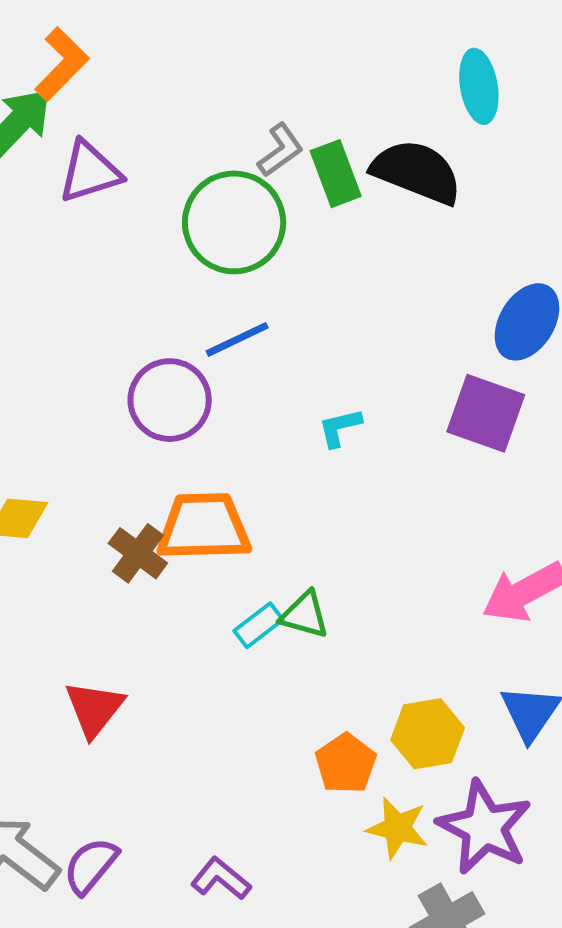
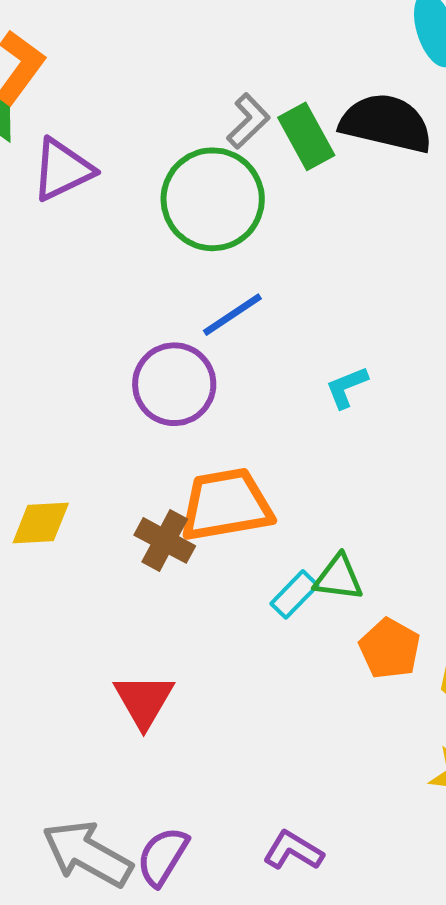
orange pentagon: (346, 764) -> (390, 649), moved

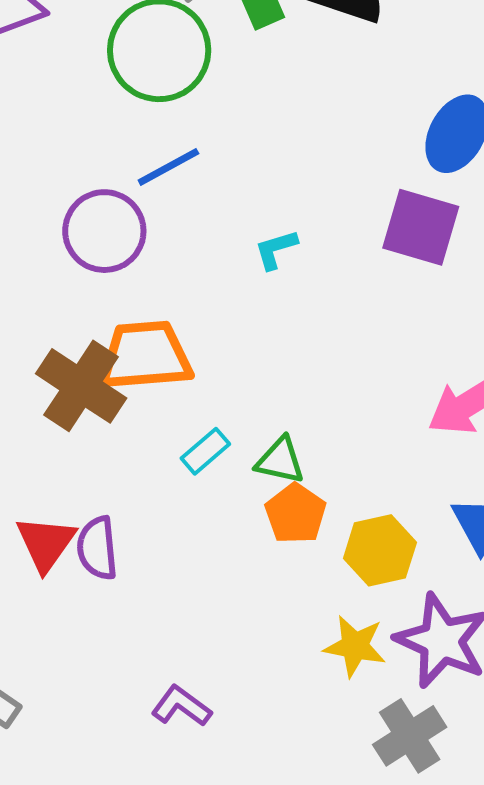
brown cross: (165, 540) -> (81, 386), size x1.5
green triangle: (338, 578) -> (280, 460), moved
purple semicircle: (163, 856) -> (97, 548), moved, turned -42

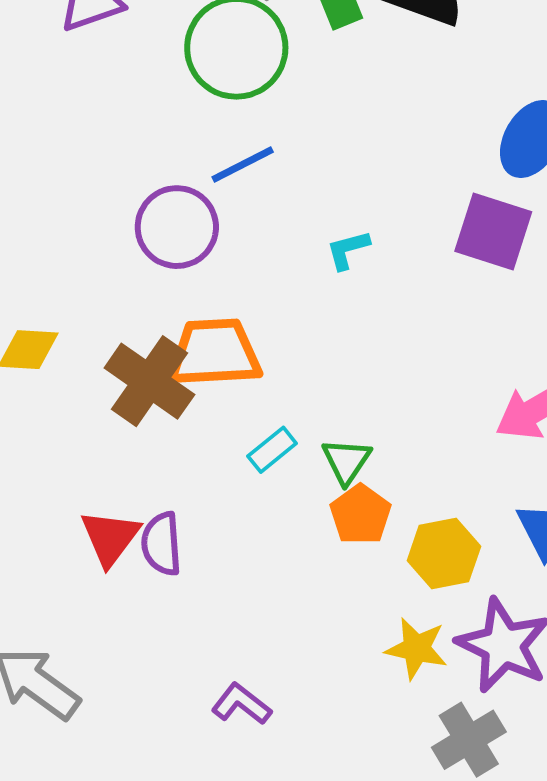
green triangle: (280, 460) -> (347, 461), turned 50

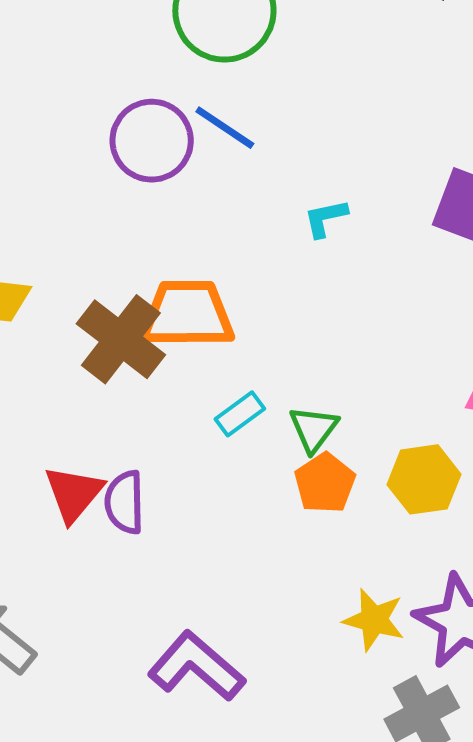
blue line: (243, 165) -> (225, 128), turned 58
purple circle: (177, 227) -> (152, 141), moved
yellow hexagon: (444, 553) -> (424, 479), moved
purple L-shape: (241, 704) -> (196, 666), size x1.6

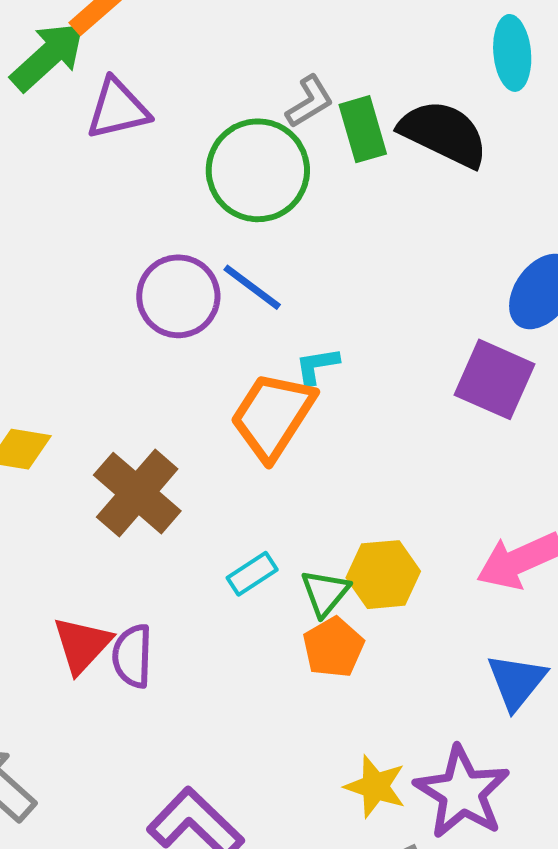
cyan L-shape: (326, 218) -> (317, 366), moved
orange trapezoid: (187, 314) -> (273, 416), moved, turned -60
yellow hexagon: (424, 479) -> (383, 575), moved

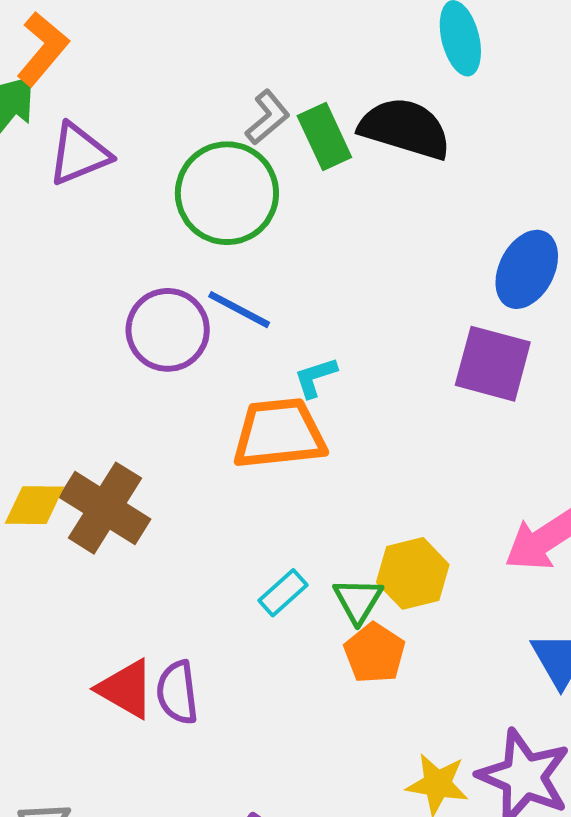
orange trapezoid: (273, 416) -> (279, 434), turned 60
brown cross: (137, 493) -> (105, 508), moved
red triangle: (82, 645) -> (126, 689), turned -34

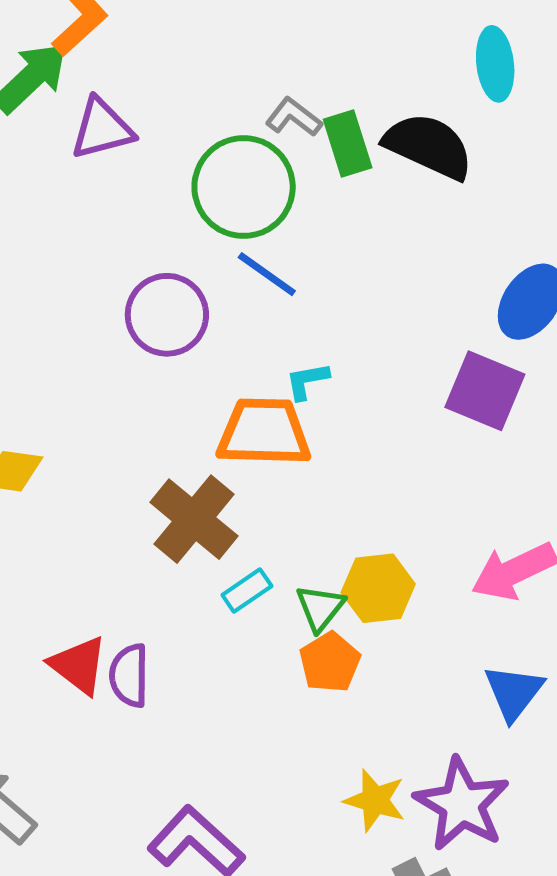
gray L-shape: (268, 117) -> (294, 117), turned -110
blue line: (239, 310) -> (267, 274), moved
brown cross: (105, 508) -> (194, 519), moved

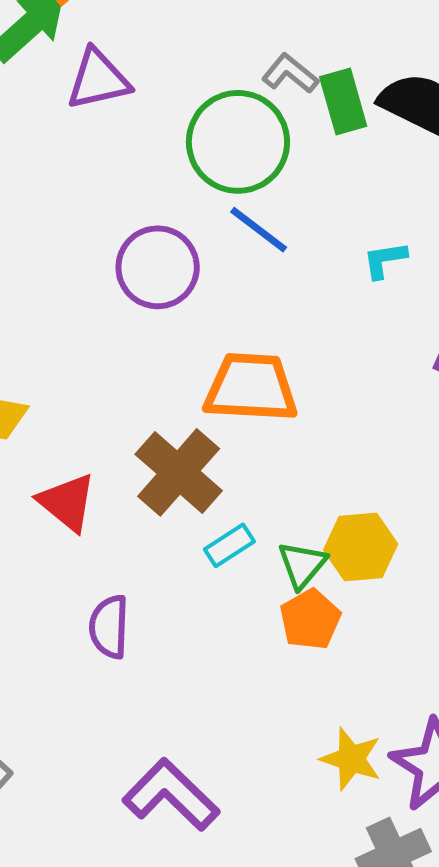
cyan L-shape: (307, 381) -> (385, 260), moved
red triangle: (79, 665) -> (67, 502), moved

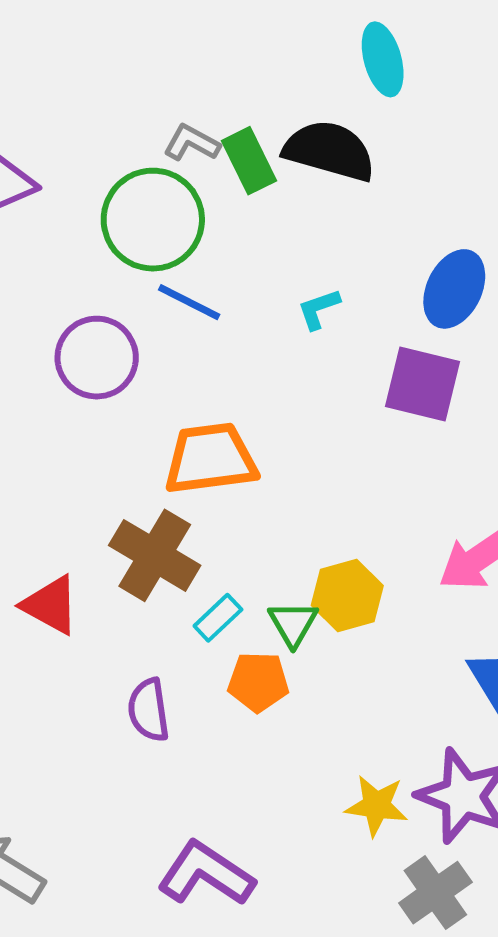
orange pentagon: (310, 619) -> (258, 682), moved, turned -30
purple semicircle: (109, 627) -> (149, 710), moved

